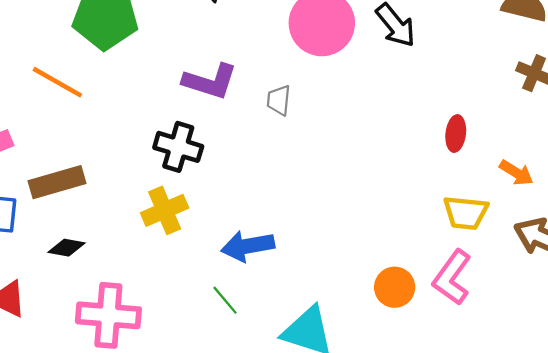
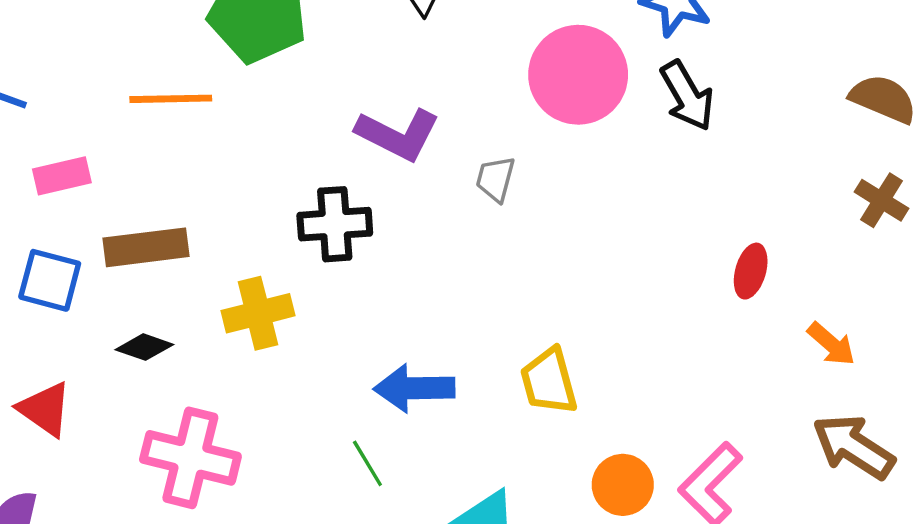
orange line: (57, 82) -> (171, 99), turned -40
black cross: (178, 147) -> (335, 224), turned -30
yellow cross: (165, 210) -> (258, 313), moved
yellow trapezoid: (466, 213) -> (549, 381), moved, turned 60

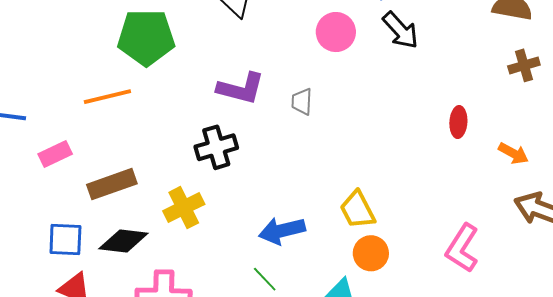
pink circle: (578, 75) -> (336, 32), size x0.7
brown cross: (882, 200) -> (524, 65), turned -36
blue square: (50, 280) -> (65, 239), moved
black diamond: (144, 347) -> (123, 241), size x1.5
orange circle: (623, 485) -> (371, 253), moved

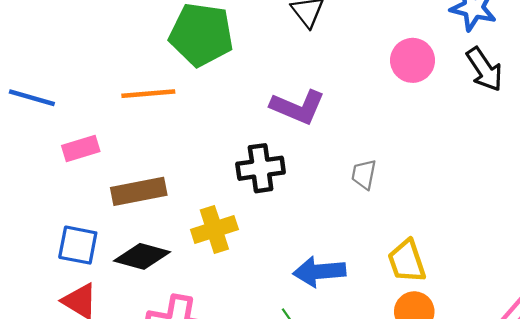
gray trapezoid: (302, 102) -> (364, 174), moved

